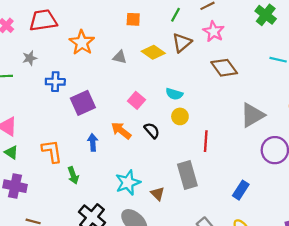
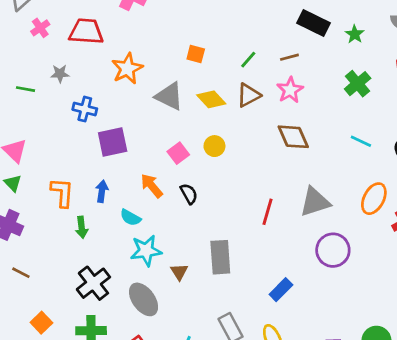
gray triangle: (120, 57) -> (169, 96), size x1.6
cyan semicircle: (174, 94) -> (130, 218), moved
yellow circle: (180, 116) -> (214, 146), moved
red line: (206, 141) -> (267, 212), moved
blue arrow: (93, 142) -> (102, 191), moved

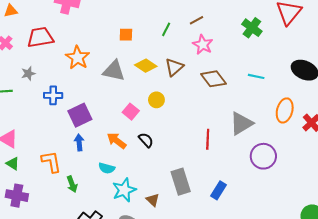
brown triangle: (249, 95) -> (174, 67), moved
cyan line: (361, 141) -> (256, 76), moved
blue arrow: (102, 191) -> (79, 142), moved
blue rectangle: (281, 290) -> (219, 190), moved

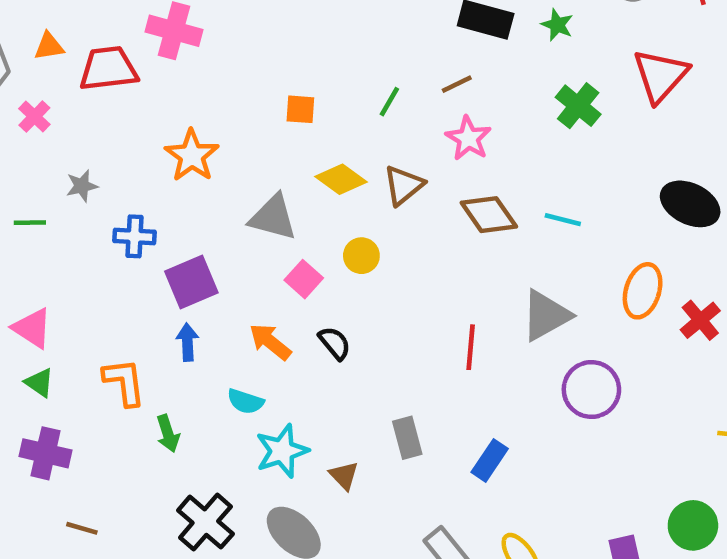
red trapezoid: (40, 37) -> (108, 69), moved
gray triangle: (114, 71) -> (273, 217), moved
cyan line: (256, 76) -> (563, 220), moved
gray rectangle: (181, 182) -> (407, 438), size x0.7

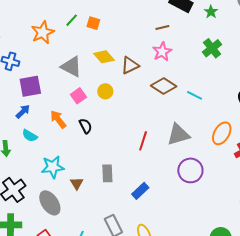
green line: (389, 102) -> (72, 20), moved
brown diamond: (489, 215) -> (164, 86), turned -35
blue arrow: (187, 342) -> (23, 111), turned 35
cyan semicircle: (245, 401) -> (30, 136), moved

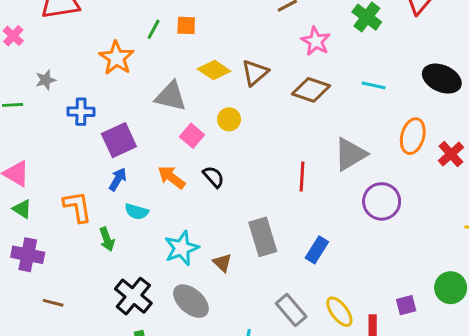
pink star: (162, 52) -> (316, 41), moved
cyan line: (195, 95) -> (374, 85), moved
gray rectangle: (107, 173) -> (263, 237), size x1.4

